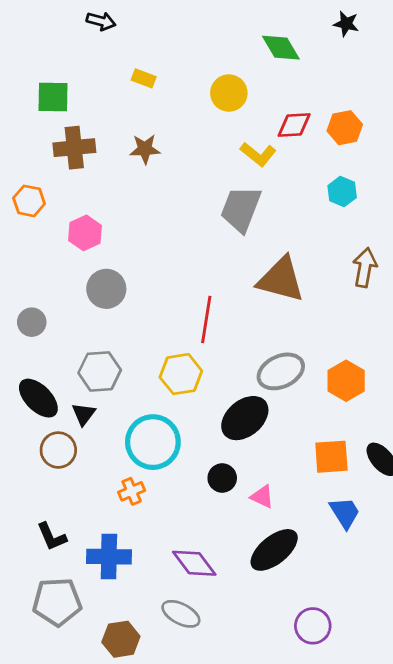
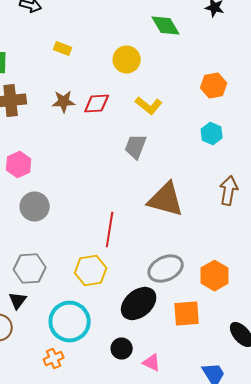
red diamond: (294, 125) -> (97, 104), moved
gray trapezoid: (241, 209) -> (136, 146), size x0.7
orange square: (331, 457) -> (187, 314), moved

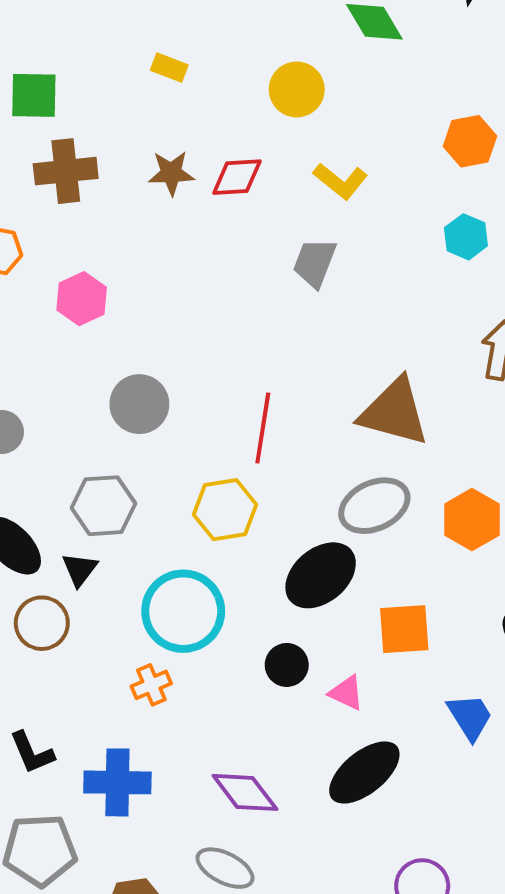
brown triangle: (166, 200) -> (394, 412), moved
gray circle: (35, 206) -> (139, 404), moved
orange square: (187, 314) -> (404, 629), moved

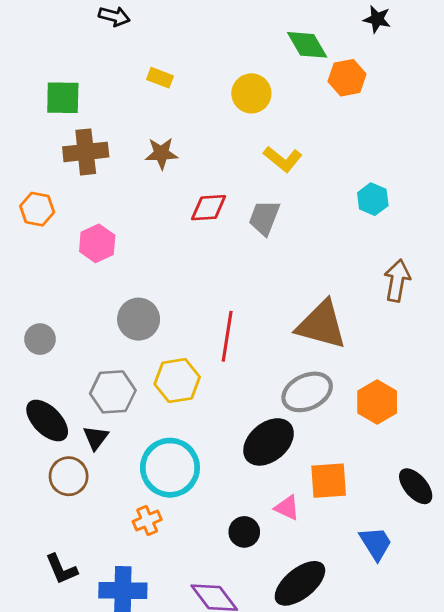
orange hexagon: (470, 141) -> (347, 78), moved
red diamond: (237, 177) -> (209, 208), moved
yellow hexagon: (225, 510) -> (177, 381), moved
black circle: (287, 665) -> (244, 532), moved
pink triangle: (346, 693) -> (287, 508), moved

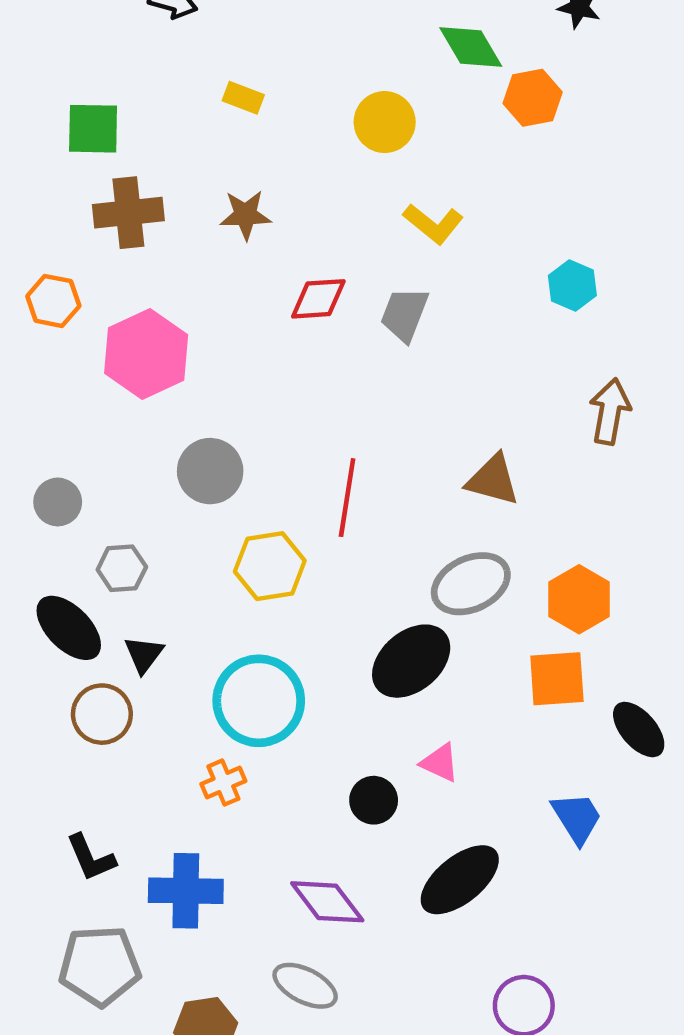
pink hexagon: (97, 243) -> (146, 354), size x1.5
brown triangle: (321, 325) -> (493, 480), size x0.7
gray hexagon: (113, 392) -> (122, 568), moved, size x0.7
orange square: (329, 481) -> (557, 679), moved

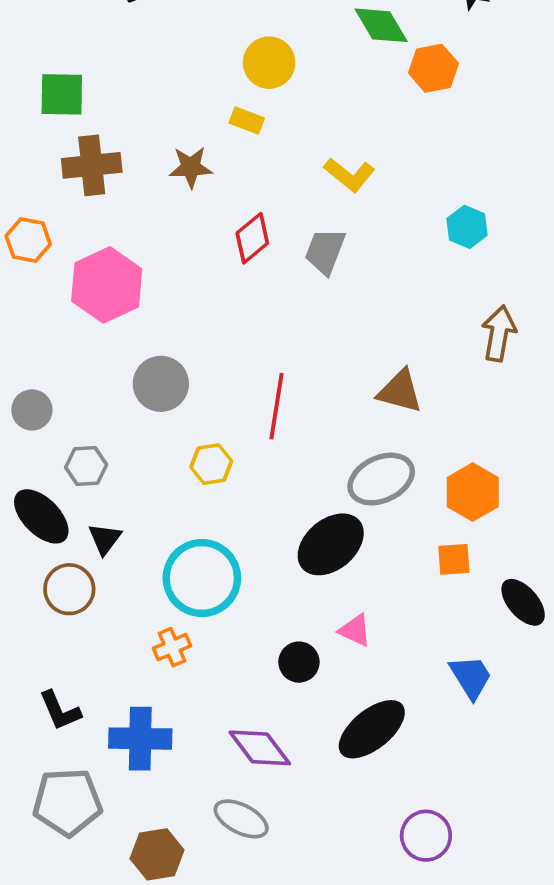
yellow rectangle: (243, 98) -> (247, 121), moved
yellow circle: (385, 122) -> (269, 63), moved
red diamond: (318, 299) -> (252, 238), turned -36
yellow hexagon: (270, 566) -> (211, 464), size x0.7
orange square: (557, 679) -> (454, 559), size x0.7

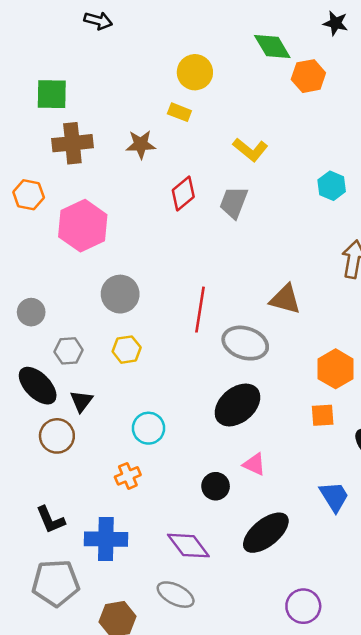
yellow hexagon: (211, 464) -> (127, 350), moved
gray ellipse: (381, 479) -> (245, 343), moved, turned 42
cyan circle: (202, 578) -> (149, 428), size x0.6

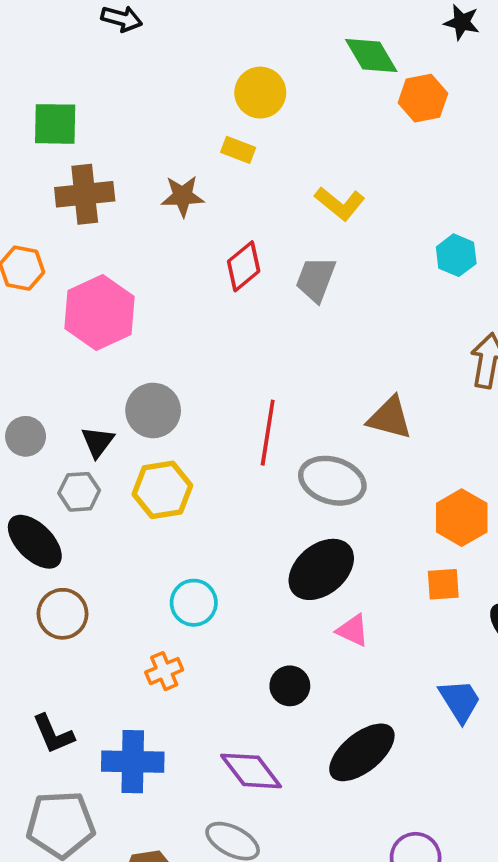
yellow hexagon: (127, 350) -> (162, 490), size x1.4
black triangle: (81, 401) -> (98, 442), moved
pink triangle: (254, 464) -> (353, 630), moved

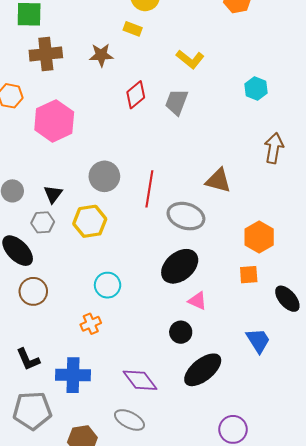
gray circle: (153, 410) -> (104, 176), moved
black circle: (290, 686) -> (181, 332), moved

